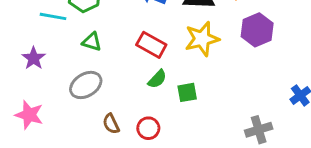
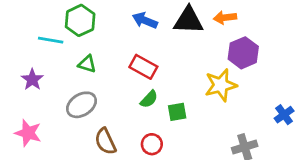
yellow star: (202, 39) -> (221, 85), moved
brown semicircle: (111, 124) -> (105, 141), size x1.4
red circle: (148, 128) -> (152, 144), moved

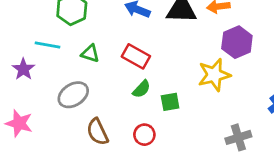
cyan line: (51, 40) -> (48, 45), moved
green triangle: (87, 64) -> (90, 53), moved

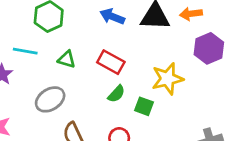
yellow star: (214, 75) -> (167, 79), moved
green square: (170, 102) -> (144, 106), turned 30

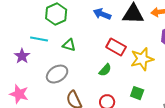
red rectangle: (111, 62) -> (116, 47), moved
green square: (144, 106) -> (137, 93), moved

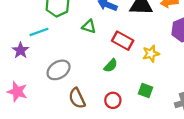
cyan line: (39, 39) -> (39, 32), turned -30
green triangle: (69, 45) -> (89, 26), moved
yellow star: (142, 59) -> (151, 54), size x0.7

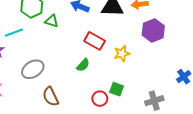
green triangle: (89, 26) -> (52, 21), moved
red circle: (113, 100) -> (100, 99), moved

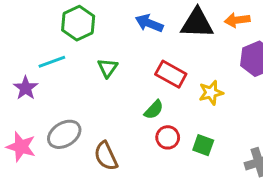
green triangle: (52, 21) -> (107, 68), moved, turned 48
gray ellipse: (33, 69) -> (64, 134), moved
red circle: (100, 99) -> (168, 137), moved

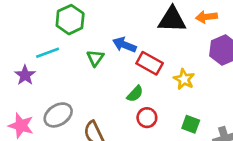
blue arrow: (149, 23) -> (124, 45), moved
yellow star: (211, 93) -> (184, 79), turned -30
green square: (203, 145) -> (191, 124), moved

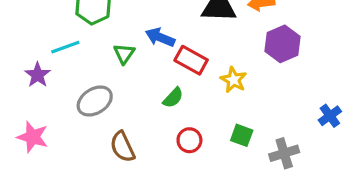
gray ellipse: (58, 115) -> (95, 101), moved
red circle: (147, 118) -> (189, 140), moved

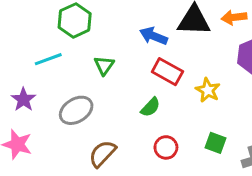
blue arrow: (160, 37) -> (154, 36), moved
purple star: (38, 75) -> (23, 99), moved
brown semicircle: (122, 147) -> (102, 154), turned 68

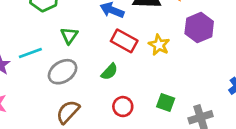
cyan line: (48, 59) -> (30, 53), moved
yellow star: (208, 90) -> (159, 45), moved
gray ellipse: (76, 110) -> (63, 72), moved

